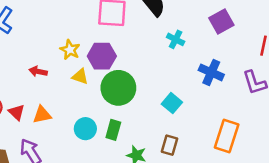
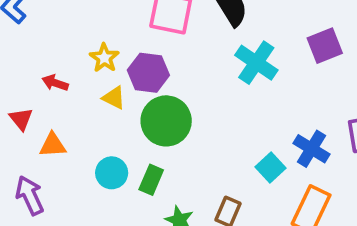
cyan cross: (176, 39) -> (256, 63), size x1.6
blue cross: (211, 72) -> (312, 149), moved
cyan square: (172, 103) -> (270, 167), moved
red triangle: (17, 112) -> (21, 119), moved

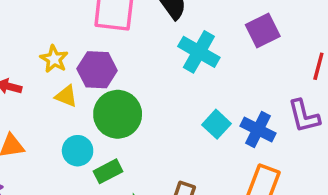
cyan square: (270, 167) -> (216, 124), moved
cyan circle: (112, 173) -> (78, 151), moved
green rectangle: (151, 180) -> (108, 171), turned 44

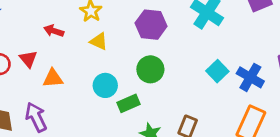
purple hexagon: (97, 70) -> (151, 25), moved
green circle: (118, 114) -> (150, 69), moved, size x0.7

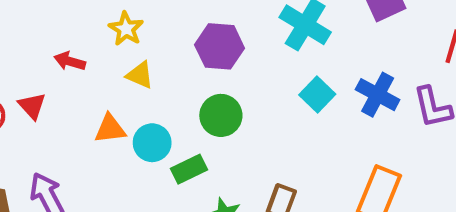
cyan square: (217, 71) -> (317, 95), moved
blue cross: (250, 77) -> (378, 95), moved
orange triangle: (53, 78) -> (110, 129), moved

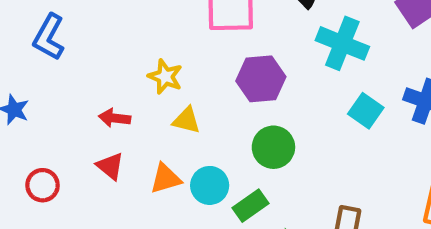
red triangle: (32, 106) -> (110, 166), moved

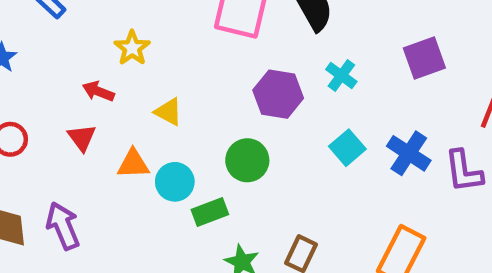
cyan cross: (342, 43) -> (341, 76), size x0.6
yellow star: (165, 77) -> (132, 48), moved
purple hexagon: (261, 79) -> (278, 94), moved

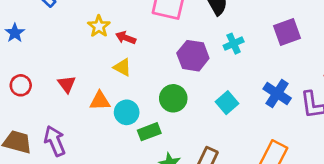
cyan cross: (341, 76) -> (234, 44), turned 30
red arrow: (98, 91) -> (126, 38), moved
cyan square: (347, 148) -> (227, 103), moved

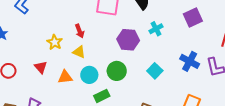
yellow star: (99, 26) -> (55, 42), moved
red arrow: (126, 38) -> (80, 31), turned -128
cyan circle: (127, 112) -> (89, 75), moved

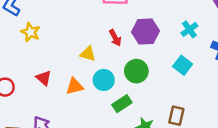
cyan cross: (156, 29) -> (189, 29), moved
red arrow: (80, 31) -> (115, 38), moved
yellow star: (55, 42) -> (31, 32), moved

